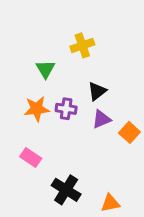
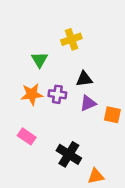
black triangle: (97, 91) -> (84, 79), turned 30
orange square: (129, 132) -> (112, 115), turned -30
black cross: (66, 190) -> (69, 154), moved

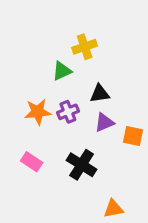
green triangle: (39, 60) -> (62, 71), moved, turned 36
purple cross: (57, 94) -> (68, 112), turned -30
black cross: (69, 154) -> (82, 165), moved

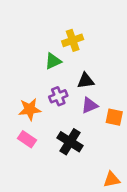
orange star: (38, 112) -> (30, 109), moved
orange triangle: (113, 209) -> (112, 180), moved

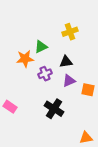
yellow cross: (73, 40) -> (70, 32), moved
orange star: (30, 109) -> (25, 59), moved
pink rectangle: (27, 139) -> (10, 107), moved

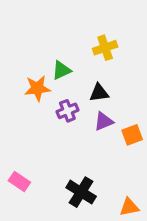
orange square: (88, 90) -> (132, 135), turned -32
pink rectangle: (10, 107) -> (19, 182), moved
black cross: (54, 109) -> (81, 192), moved

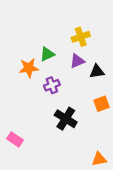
black triangle: (99, 93) -> (97, 71), moved
purple triangle: (104, 121) -> (77, 61), moved
black cross: (81, 192) -> (66, 119), moved

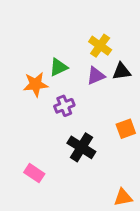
yellow cross: (81, 37) -> (100, 46), turned -36
black triangle: (97, 71) -> (122, 71), moved
pink rectangle: (15, 139) -> (34, 173), moved

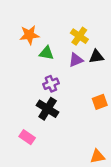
green triangle: (59, 67) -> (46, 53), turned 35
orange star: (36, 84) -> (29, 35), moved
black cross: (81, 147) -> (48, 109), moved

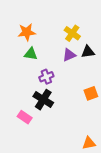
green triangle: (46, 53) -> (31, 54), moved
pink rectangle: (27, 137) -> (25, 117), moved

